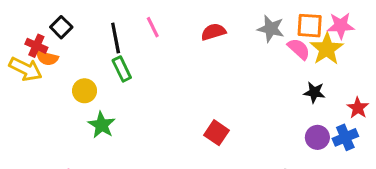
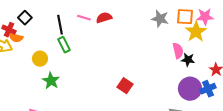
pink line: (153, 27) -> (84, 18), turned -48
red semicircle: (213, 32) -> (104, 18), moved
pink semicircle: (299, 49) -> (178, 51), moved, turned 35
purple circle: (317, 137) -> (190, 89), size x1.5

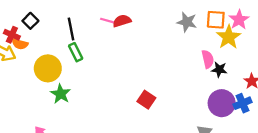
pink star: (205, 17) -> (239, 20), turned -30
pink line: (84, 18) -> (108, 21), moved
yellow circle: (40, 59) -> (48, 68), size x1.5

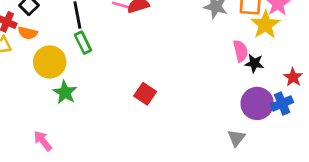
orange semicircle: (20, 44) -> (28, 33), moved
red square: (146, 100) -> (145, 94), moved

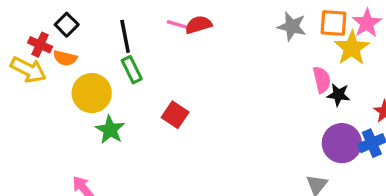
red square: (145, 94) -> (175, 115), moved

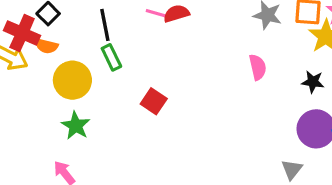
red cross: (40, 45) -> (22, 33), size x1.5
pink semicircle: (322, 80) -> (258, 67), moved
green star: (110, 130) -> (76, 126), moved

